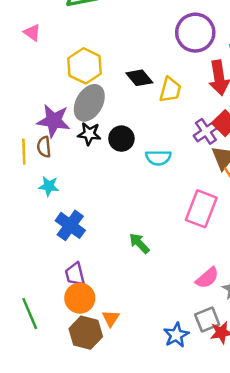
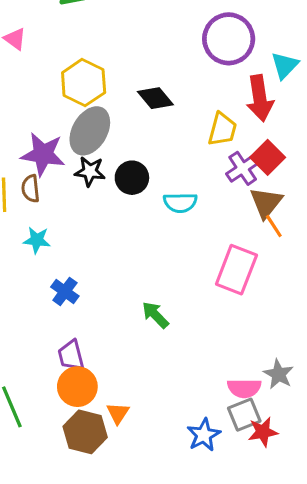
yellow trapezoid: (170, 90) -> (222, 129), moved
blue cross: (70, 225) -> (65, 291), size x0.7
pink semicircle: (207, 278) -> (244, 388), moved, turned 40

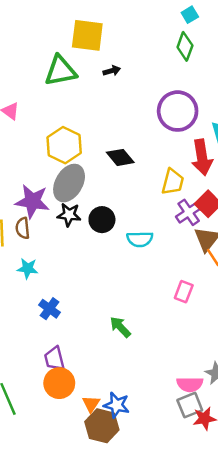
pink rectangle: (236, 270) -> (184, 292), size x0.6
brown hexagon: (85, 432) -> (102, 426), moved
blue star: (204, 435) -> (117, 405), moved, turned -30

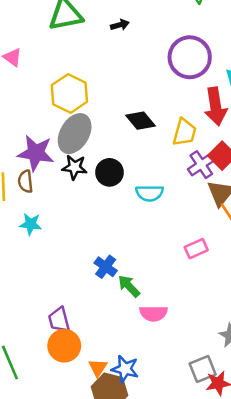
black arrow: (112, 71) -> (120, 25), moved
black diamond: (120, 157) -> (141, 121), moved
pink rectangle: (184, 292) -> (196, 249), turned 45
blue cross: (49, 309) -> (106, 267), moved
pink semicircle: (190, 384) -> (153, 313), moved

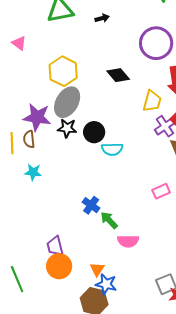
black diamond: (141, 121) -> (118, 75), moved
cyan semicircle: (150, 193) -> (112, 149), moved
orange triangle: (98, 368) -> (97, 269), moved

